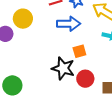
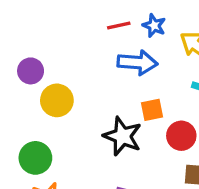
yellow circle: (23, 19) -> (57, 100), moved
red circle: (85, 79) -> (181, 136), moved

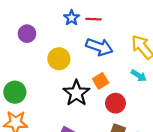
blue star: (154, 26) -> (72, 18), moved
yellow circle: (57, 100) -> (59, 59), moved
orange square: (152, 110) -> (101, 81), turned -35

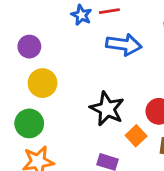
yellow circle: (59, 59) -> (43, 83), moved
orange square: (101, 81) -> (136, 136), moved

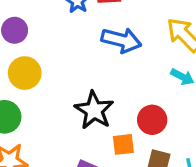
orange square: (136, 136) -> (123, 144), turned 30

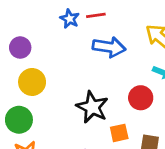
red circle: (152, 120) -> (141, 98), moved

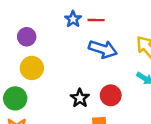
red circle: (141, 98) -> (111, 95), moved
black star: (92, 107) -> (80, 98), size x0.7

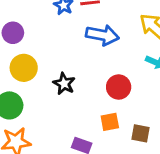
black star: (80, 98) -> (64, 84), moved

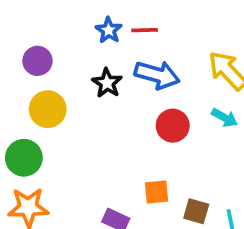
black star: (64, 84) -> (107, 83), moved
red circle: (119, 87) -> (173, 126), moved

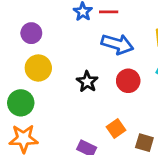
black star: (107, 83) -> (87, 82), moved
orange square: (156, 192) -> (116, 129), turned -30

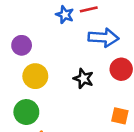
orange square: (116, 129) -> (120, 116), turned -30

